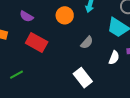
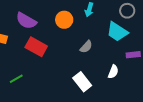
purple semicircle: (26, 16) -> (26, 21), size x1.5
white semicircle: (114, 58) -> (113, 72), moved

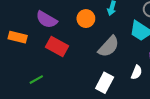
gray semicircle: (86, 47) -> (109, 46), size x1.6
white rectangle: (82, 82) -> (105, 83), turned 66

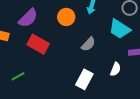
purple semicircle: (47, 20) -> (28, 18), turned -75
gray semicircle: (109, 46) -> (88, 44), size x0.7

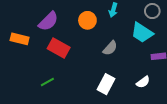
white semicircle: (115, 69) -> (143, 82), moved, turned 32
green line: (18, 76) -> (47, 82), moved

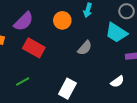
white rectangle: (106, 84) -> (67, 89), moved

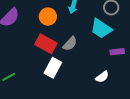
red rectangle: (34, 48) -> (46, 44), moved
white rectangle: (67, 89) -> (53, 68), moved

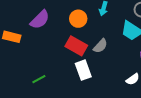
white rectangle: (53, 68) -> (83, 70), turned -48

